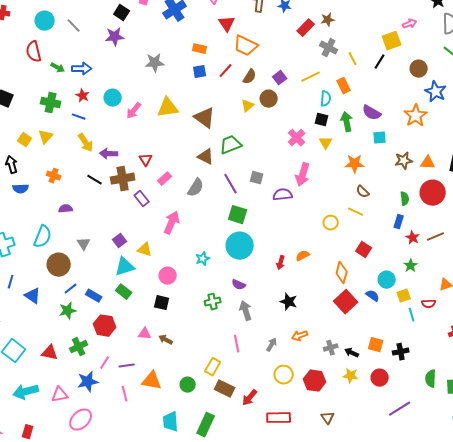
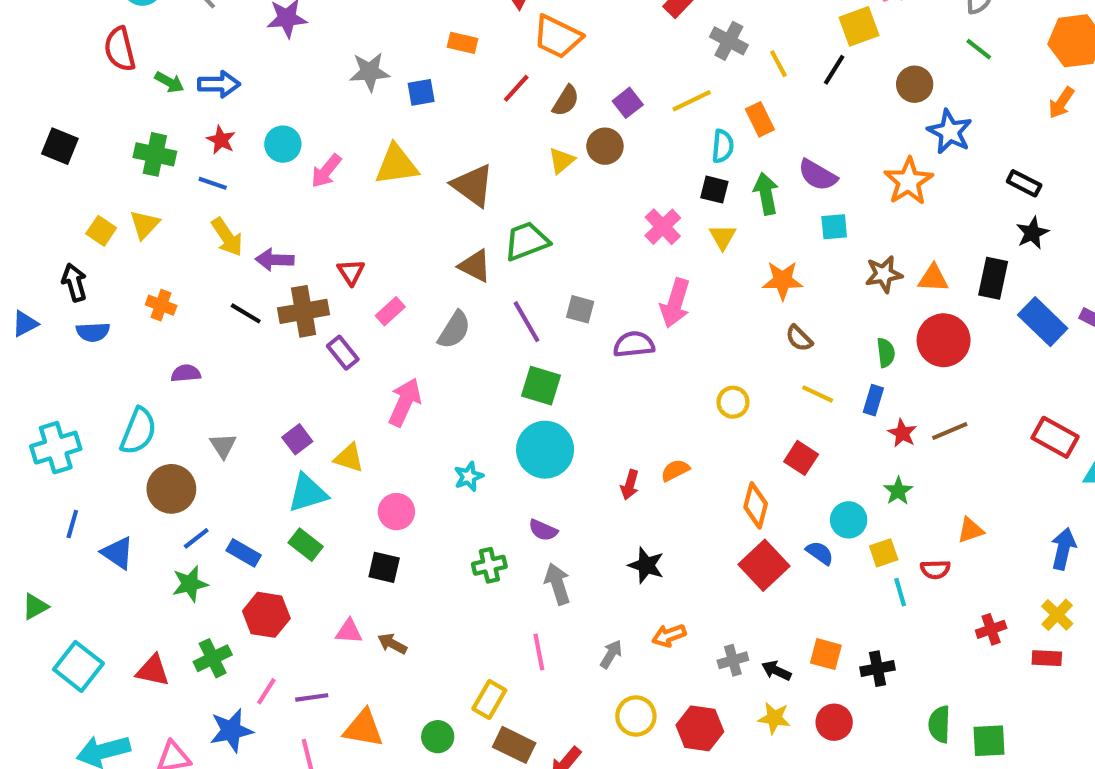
blue square: (200, 72) -> (421, 92), moved
yellow line: (356, 212) -> (818, 394), moved

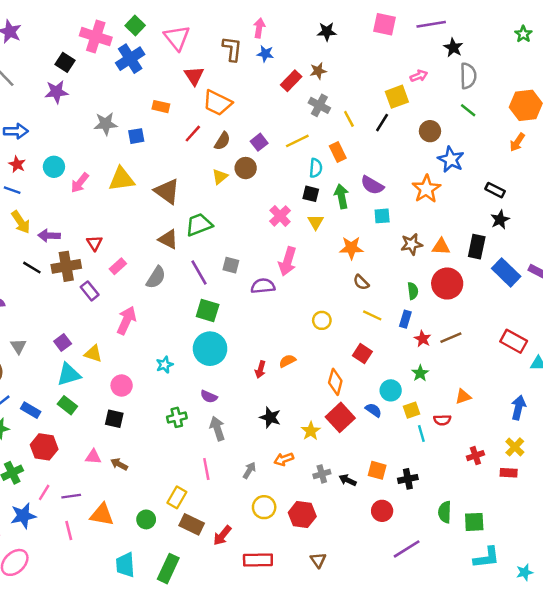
yellow star: (774, 718) -> (311, 431), moved, turned 30

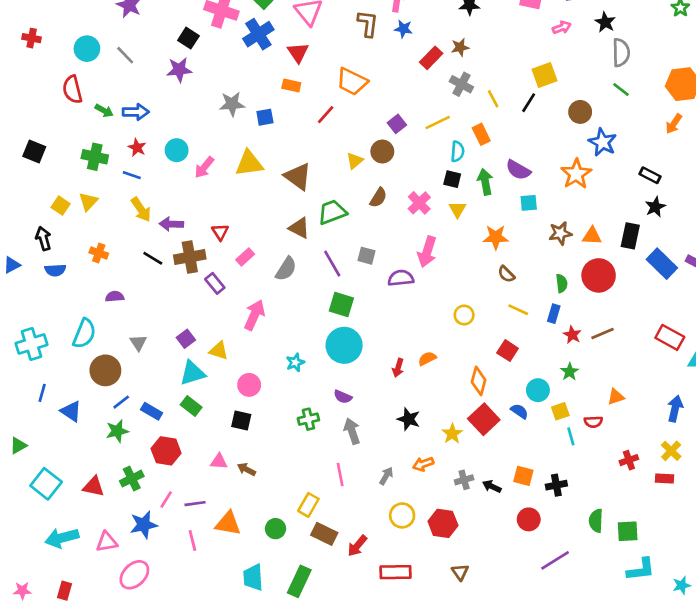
red triangle: (194, 76) -> (298, 53), moved
pink arrow: (419, 76) -> (562, 28), moved
brown semicircle: (222, 141) -> (378, 198), moved

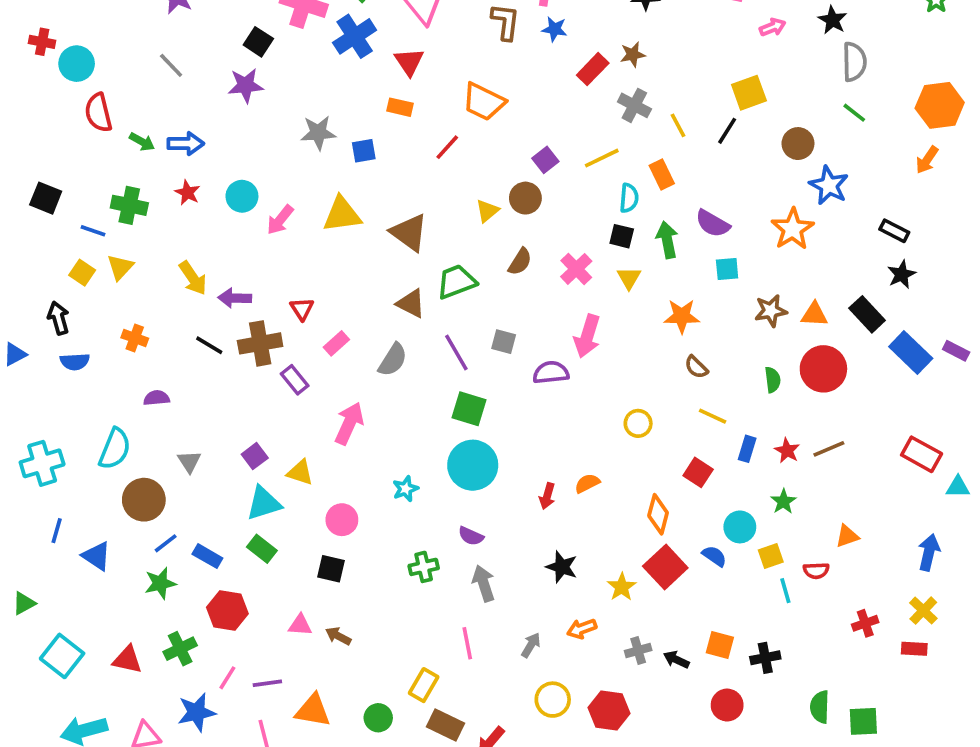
cyan circle: (87, 49) -> (77, 64), moved
blue line: (132, 175) -> (93, 231), moved
black rectangle: (630, 236) -> (867, 314), turned -55
blue rectangle: (554, 314) -> (747, 449), moved

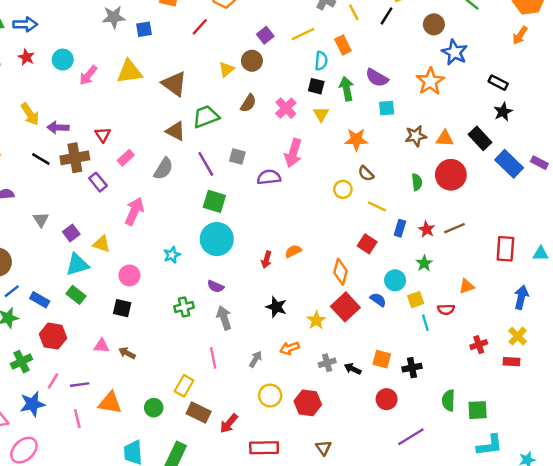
yellow circle: (638, 423) -> (343, 189), moved
red rectangle: (922, 454) -> (505, 249), moved, turned 65
gray triangle: (189, 462) -> (41, 220), moved

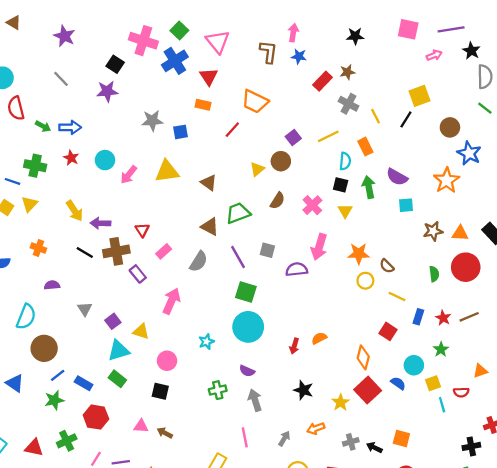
brown triangle: (174, 84) -> (209, 183), size x0.7
orange star: (356, 140) -> (359, 254), moved
black cross: (412, 368) -> (471, 446), moved

